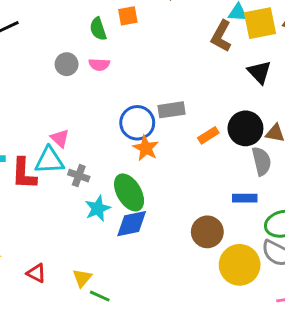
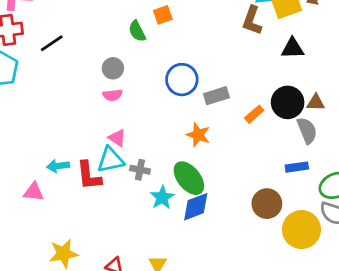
pink semicircle: (99, 64) -> (112, 95), moved
black triangle: (259, 72) -> (293, 48), turned -40
blue circle: (137, 123) -> (182, 80), moved

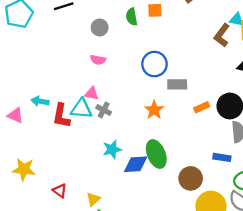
gray circle: (113, 68) -> (100, 28), moved
pink triangle: (117, 138) -> (92, 94), turned -40
gray cross: (140, 170) -> (104, 110), moved
green ellipse: (189, 178) -> (156, 154), moved

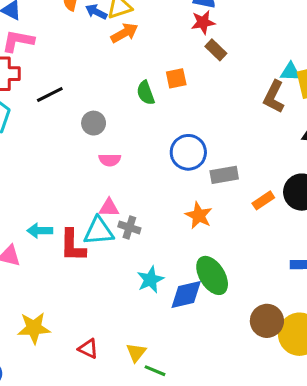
gray circle: (100, 28) -> (94, 123), moved
brown circle: (191, 178) -> (267, 321), moved

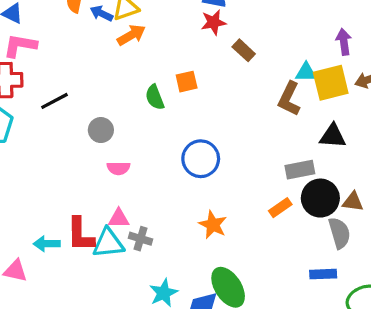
brown rectangle: (216, 50) -> (244, 50), moved
gray rectangle: (224, 175) -> (300, 170), moved
red L-shape: (73, 245) -> (80, 234), moved

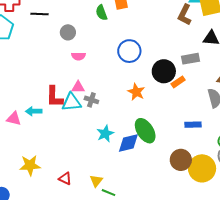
black line: (54, 101) -> (39, 14), turned 30
black circle: (320, 198) -> (164, 71), moved
cyan arrow: (47, 244) -> (34, 111), moved
blue rectangle: (323, 274) -> (193, 125), moved

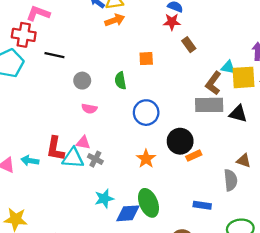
green semicircle: (101, 13) -> (120, 81), moved
gray rectangle: (191, 59) -> (209, 105), moved, size x1.4

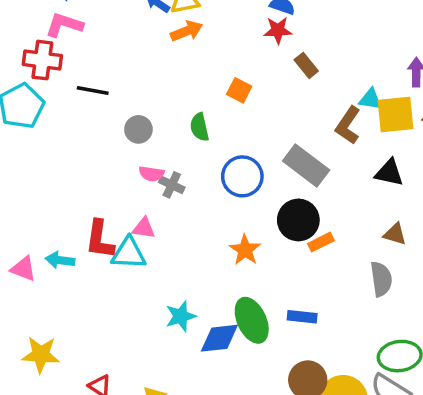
orange square: (146, 59) -> (239, 90), turned 32
gray rectangle: (209, 105) -> (306, 165), moved, turned 40
gray cross: (95, 159) -> (172, 185), moved
brown triangle: (244, 161) -> (395, 234), moved
blue rectangle: (202, 205) -> (302, 317), moved

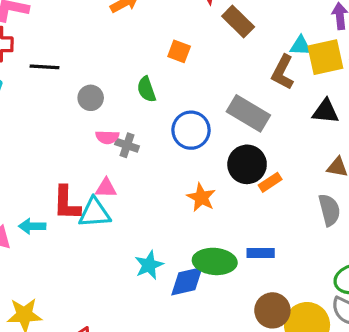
brown rectangle: (306, 65) -> (238, 21), size x1.4
green ellipse: (252, 320) -> (215, 261), turned -54

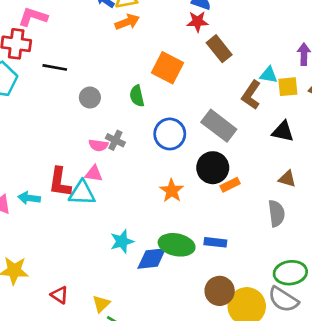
orange square: (179, 51) -> (168, 68), size x1.6
yellow square: (325, 57) -> (288, 87), size x0.7
pink semicircle: (107, 137) -> (98, 145), moved

